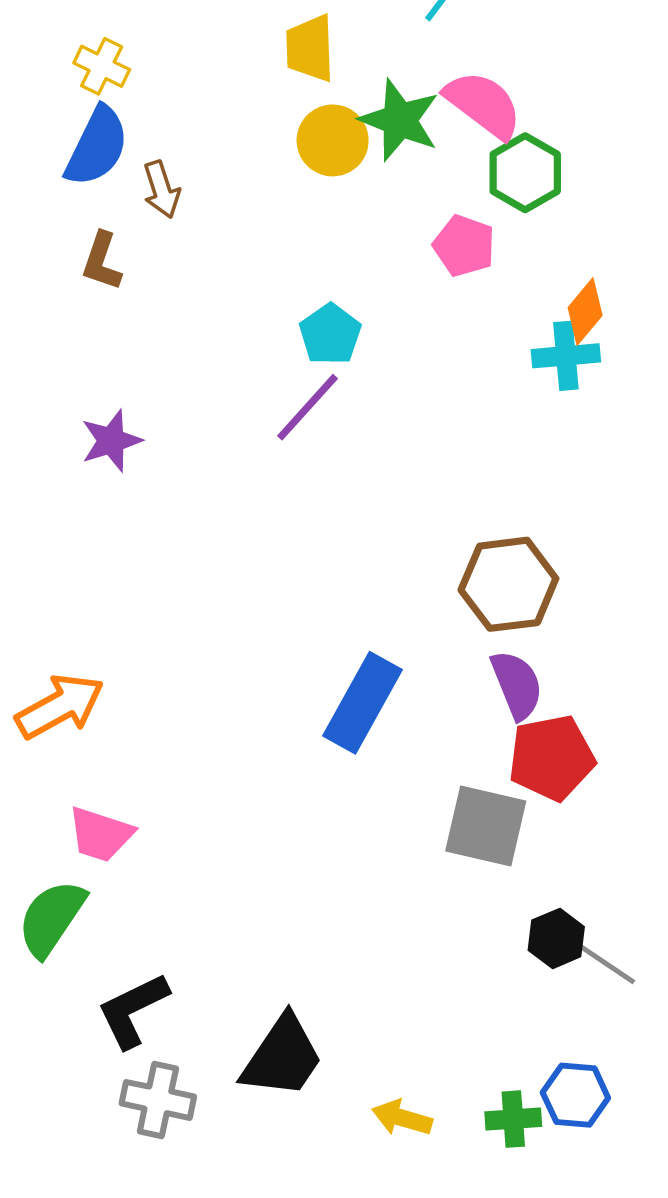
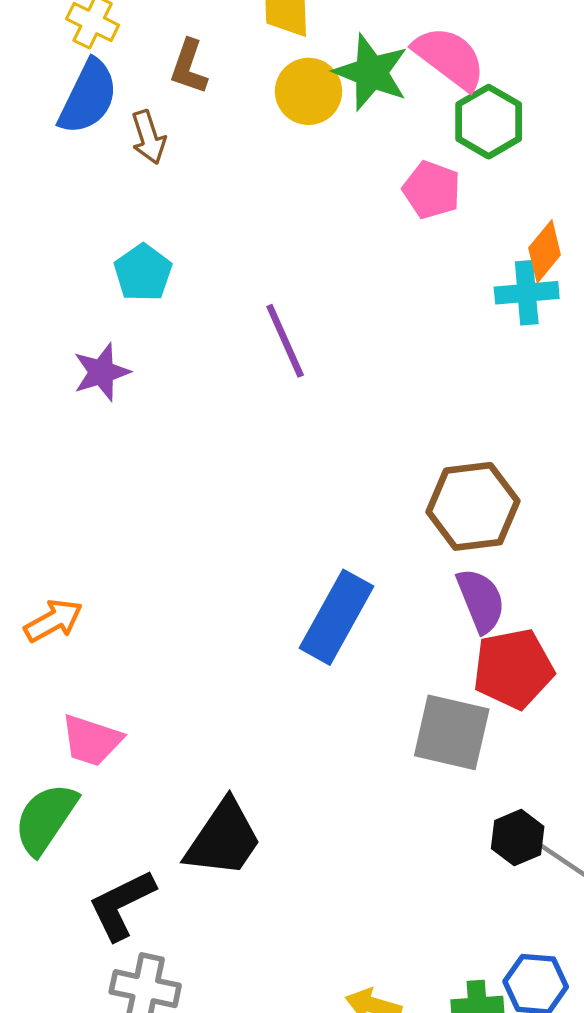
brown L-shape: (102, 261) -> (189, 67), moved
cyan pentagon: (330, 334) -> (143, 273), moved
purple line: (307, 407) -> (285, 341), turned -66
orange arrow: (60, 706) -> (53, 621), size x0.7
black trapezoid: (282, 1057) -> (223, 839), moved

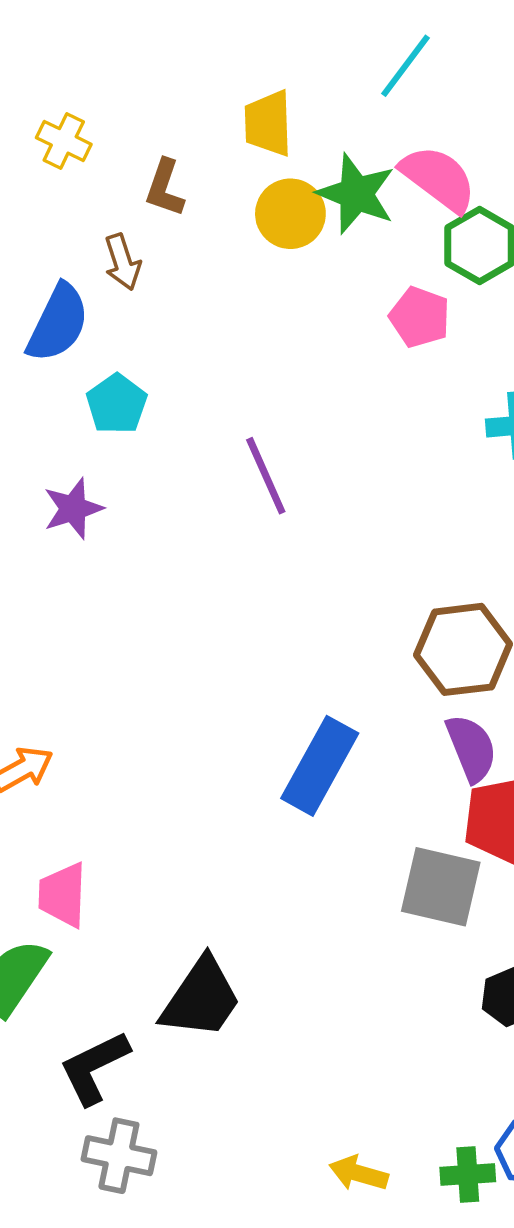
blue semicircle: (88, 97) -> (58, 323), moved
pink trapezoid: (91, 740) -> (63, 895), turned 74

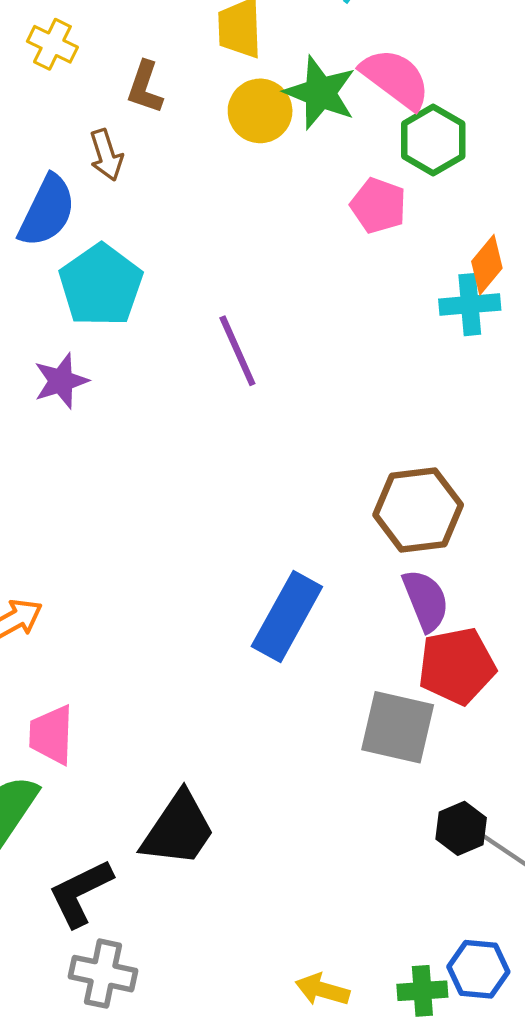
cyan pentagon: (117, 404) -> (101, 285), size x1.5

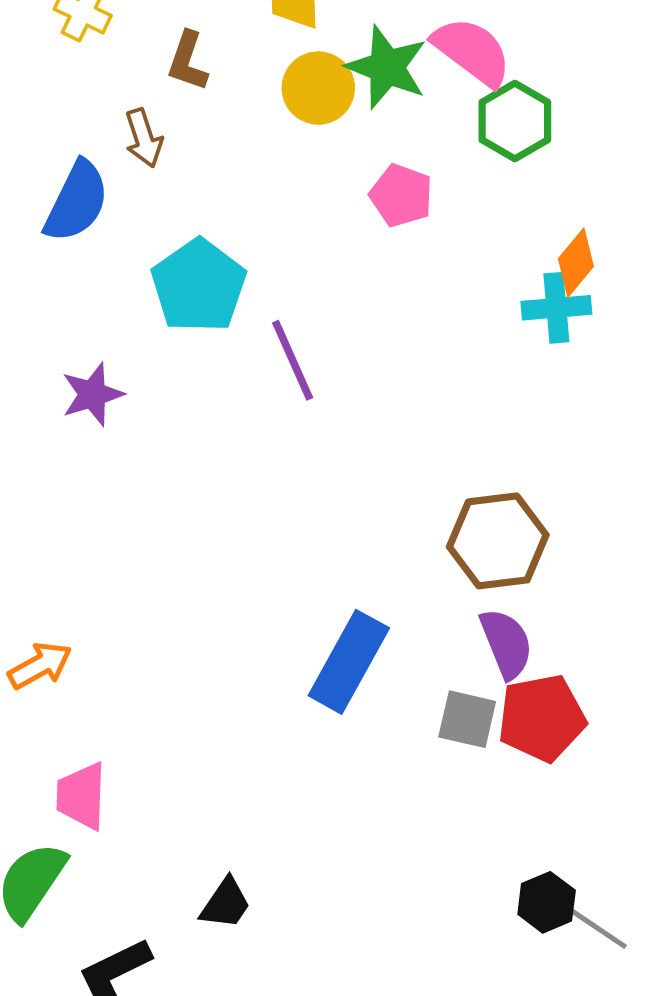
pink pentagon: (378, 206) -> (401, 195), moved
cyan pentagon: (101, 285) -> (199, 286), moved
gray square: (398, 727) -> (467, 719), moved, size x0.7
black trapezoid: (178, 829) -> (226, 904), size x0.6

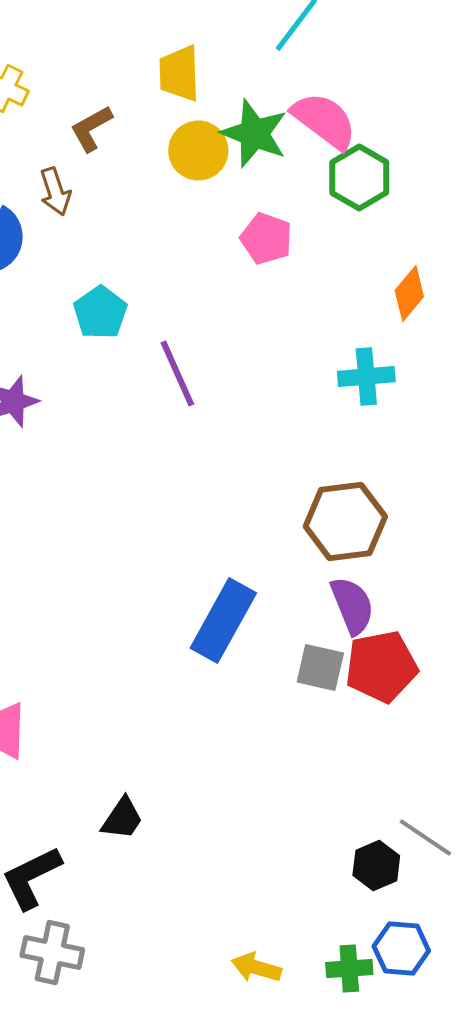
brown L-shape: (188, 61) -> (91, 128), turned 42
cyan pentagon: (199, 286) -> (100, 312), size x0.7
cyan cross: (556, 308) -> (366, 376), moved
black hexagon: (547, 902) -> (376, 866), moved

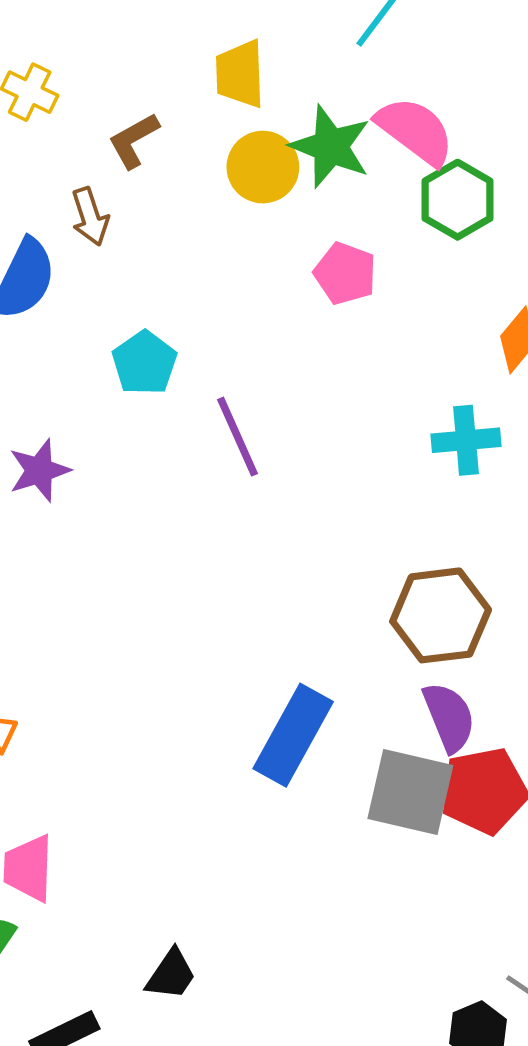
gray square: (320, 668) -> (410, 792), size x1.5

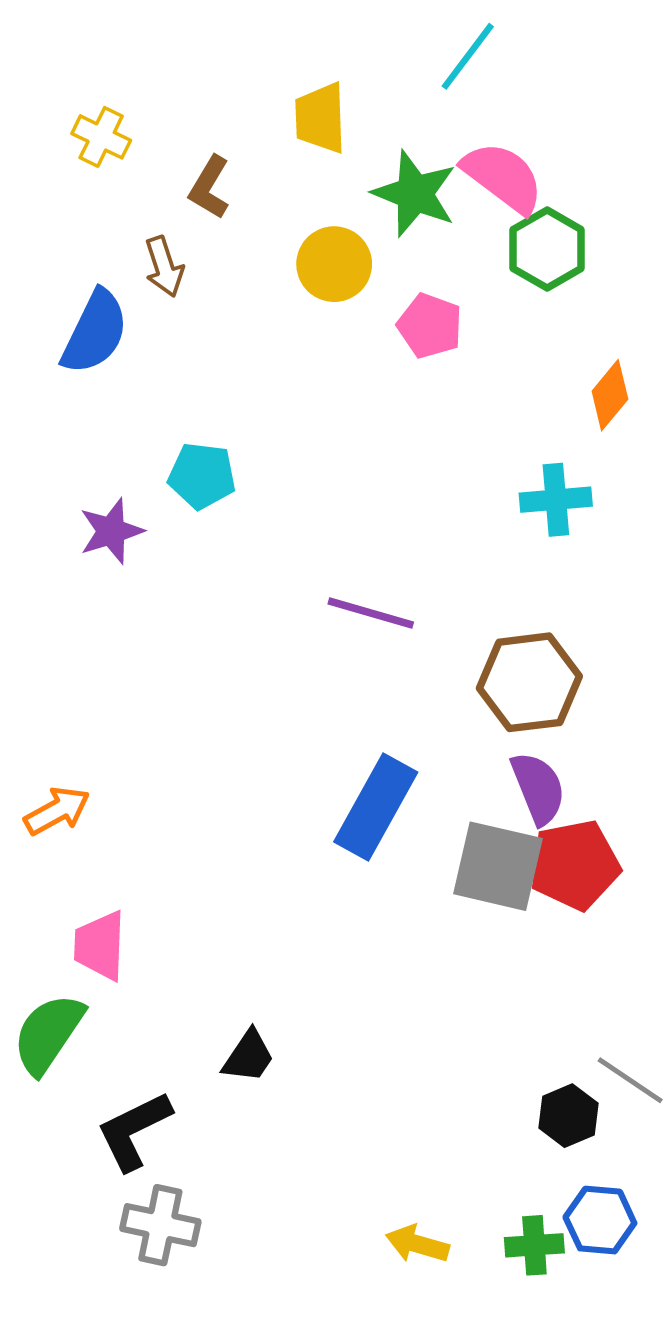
brown L-shape: (134, 140) -> (209, 187), turned -30
yellow circle: (263, 167) -> (334, 264), moved
cyan pentagon: (144, 363) -> (202, 476), moved, turned -30
purple line: (238, 437) -> (371, 613), moved, turned -50

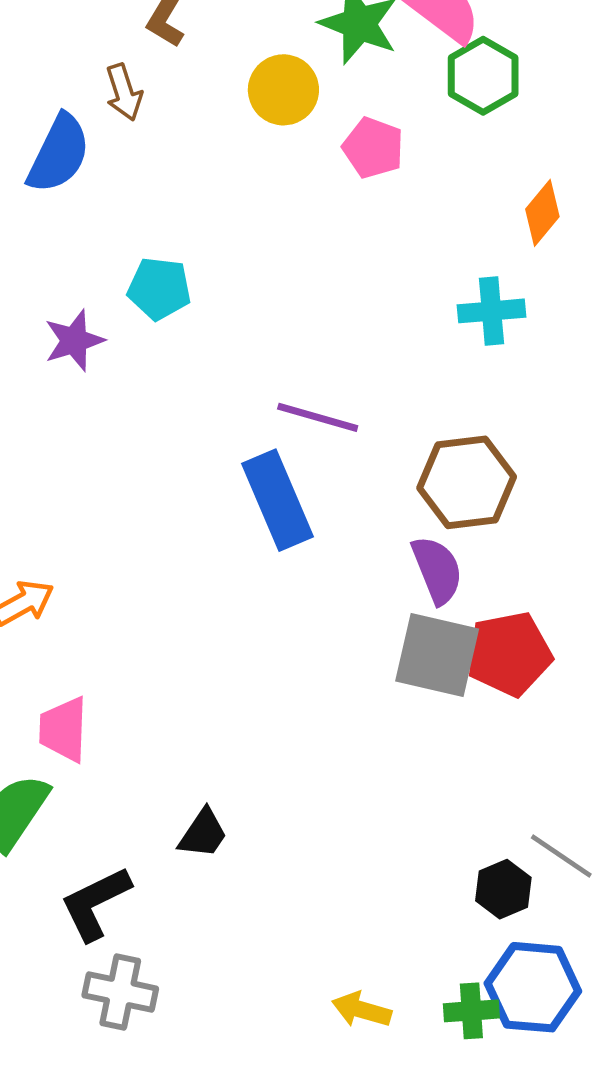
purple semicircle: (538, 788) -> (437, 570), moved
blue rectangle: (376, 807) -> (278, 500), moved, turned -52
blue hexagon: (600, 1220) -> (533, 987), size x1.4

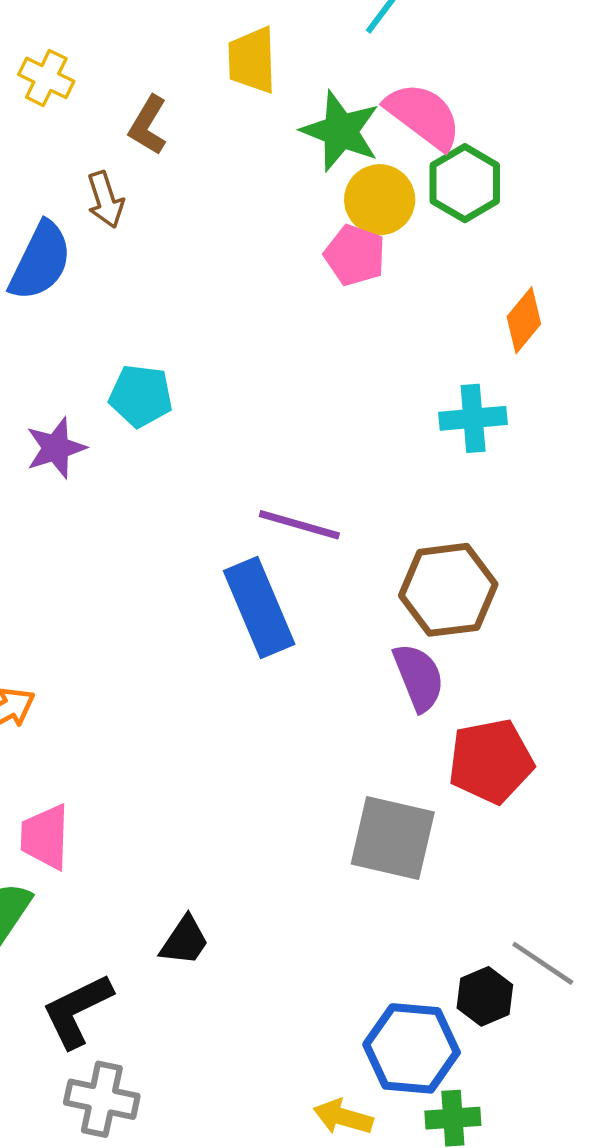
yellow circle: (283, 90) -> (380, 200), moved
gray square: (437, 655) -> (393, 838), moved
blue hexagon: (533, 987) -> (412, 1048), moved

